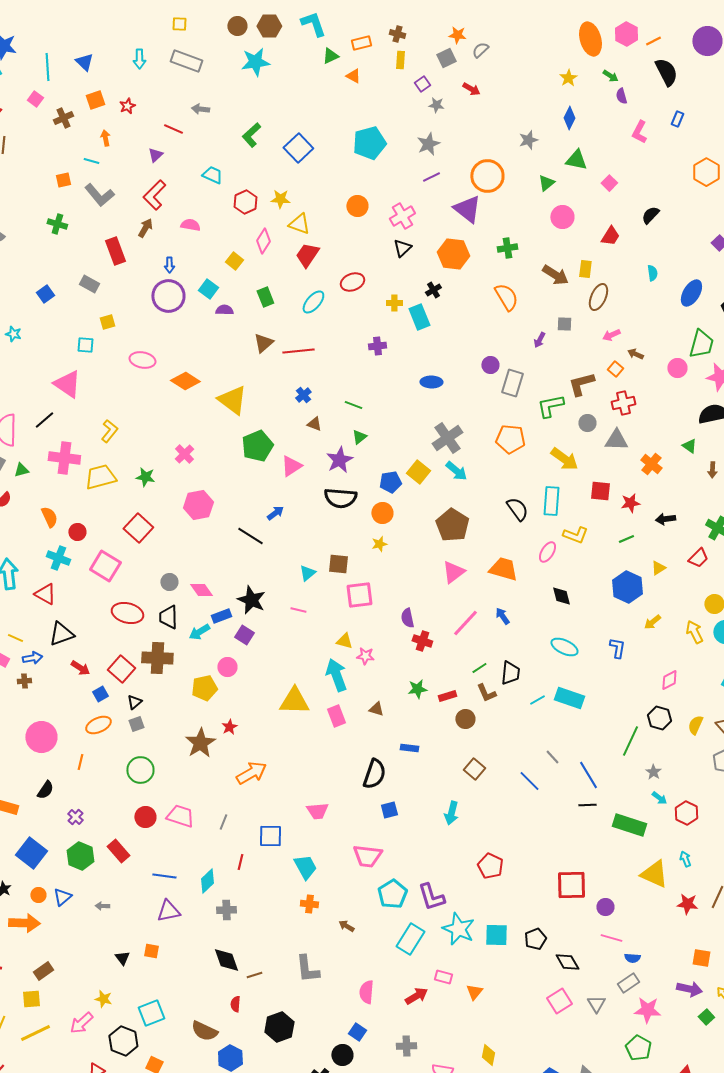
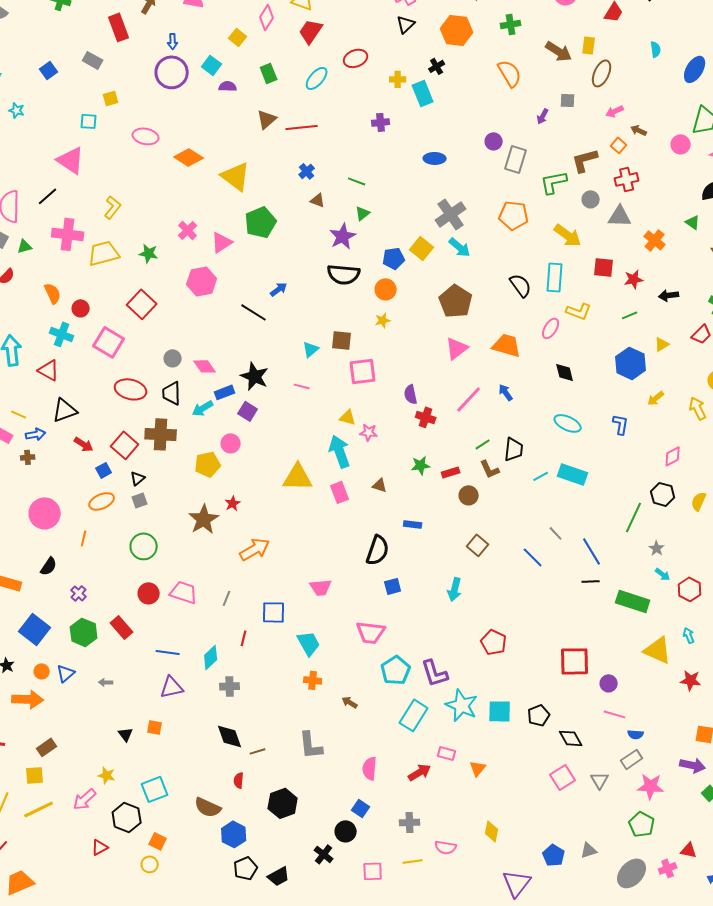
pink triangle: (291, 466) -> (222, 242), moved

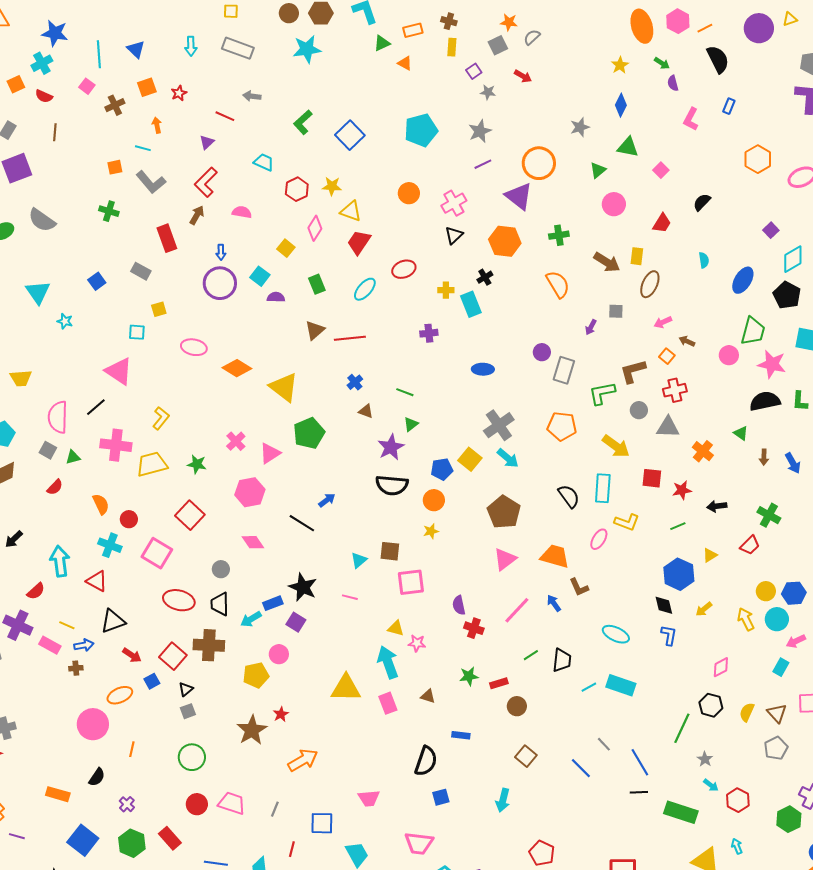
pink diamond: (205, 366) -> (253, 542), moved
black diamond: (565, 372) -> (664, 605), moved
brown L-shape: (490, 469) -> (579, 587), moved
orange ellipse: (102, 501) -> (120, 695), moved

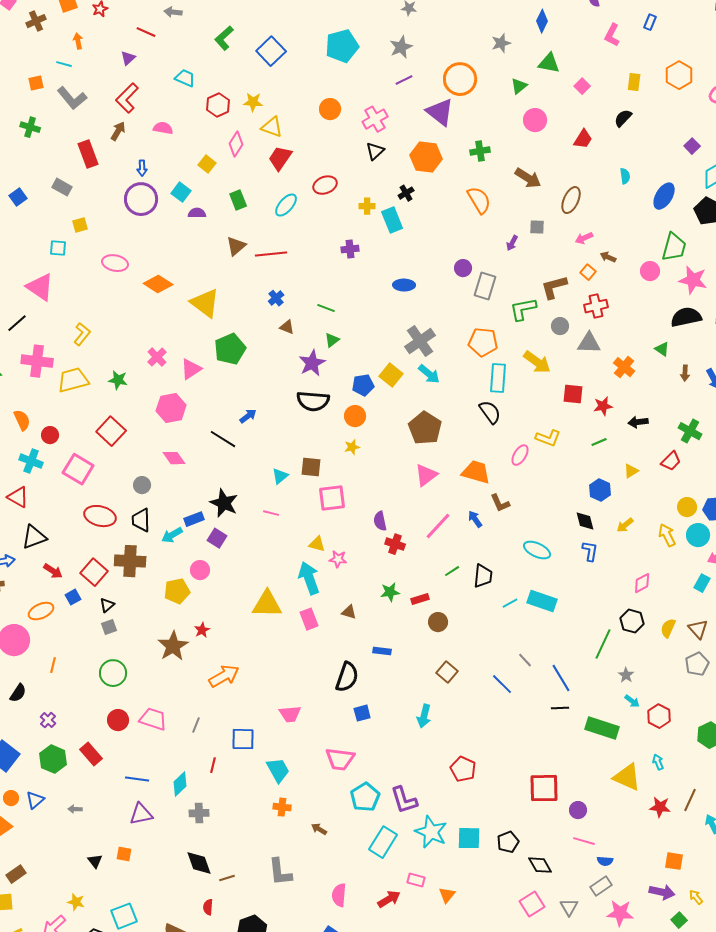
yellow rectangle: (637, 256) -> (634, 82), moved
cyan rectangle: (603, 488) -> (498, 378), moved
blue hexagon: (679, 574) -> (600, 490), size x0.7

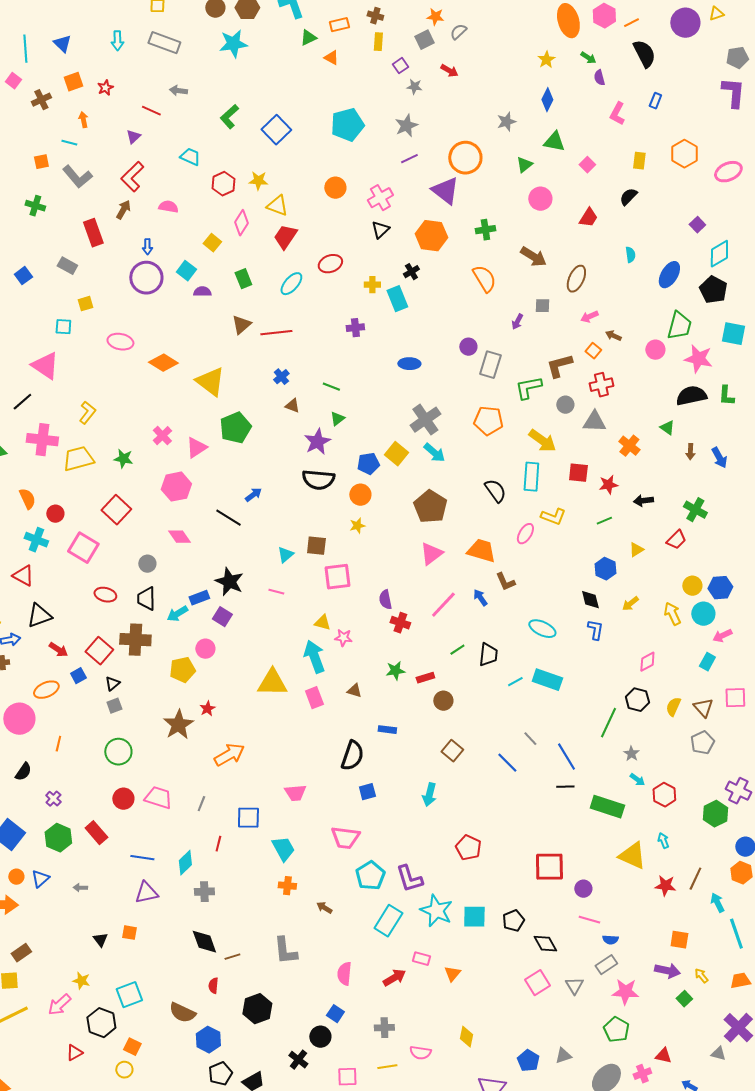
cyan rectangle: (498, 378) -> (531, 477), moved
red ellipse: (100, 516) -> (105, 595), size x0.7

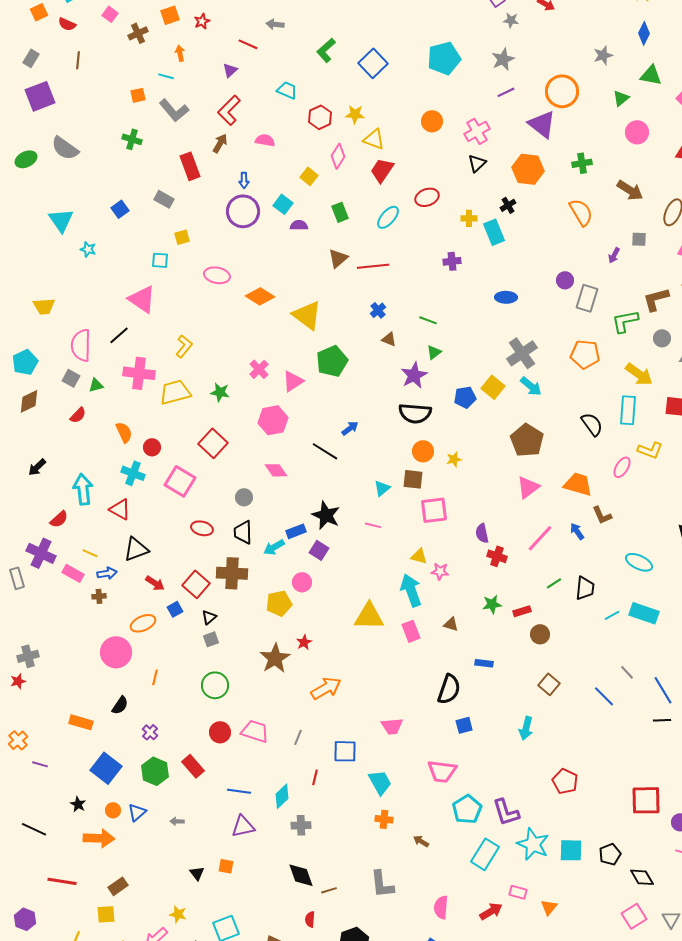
orange circle: (360, 495) -> (423, 451), moved

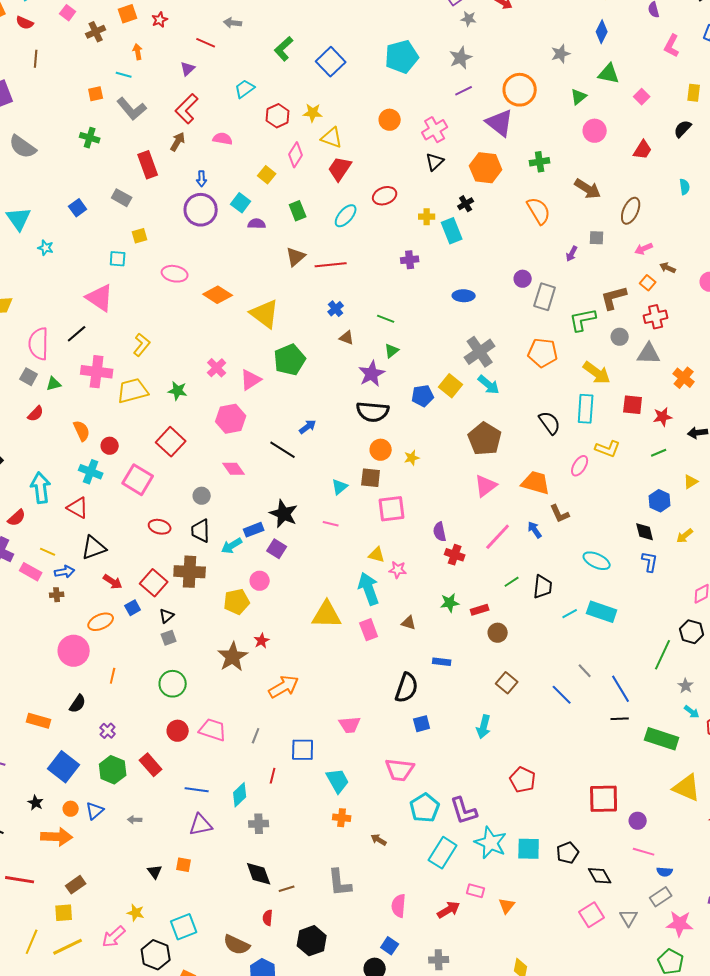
cyan trapezoid: (287, 90) -> (245, 89), turned -60

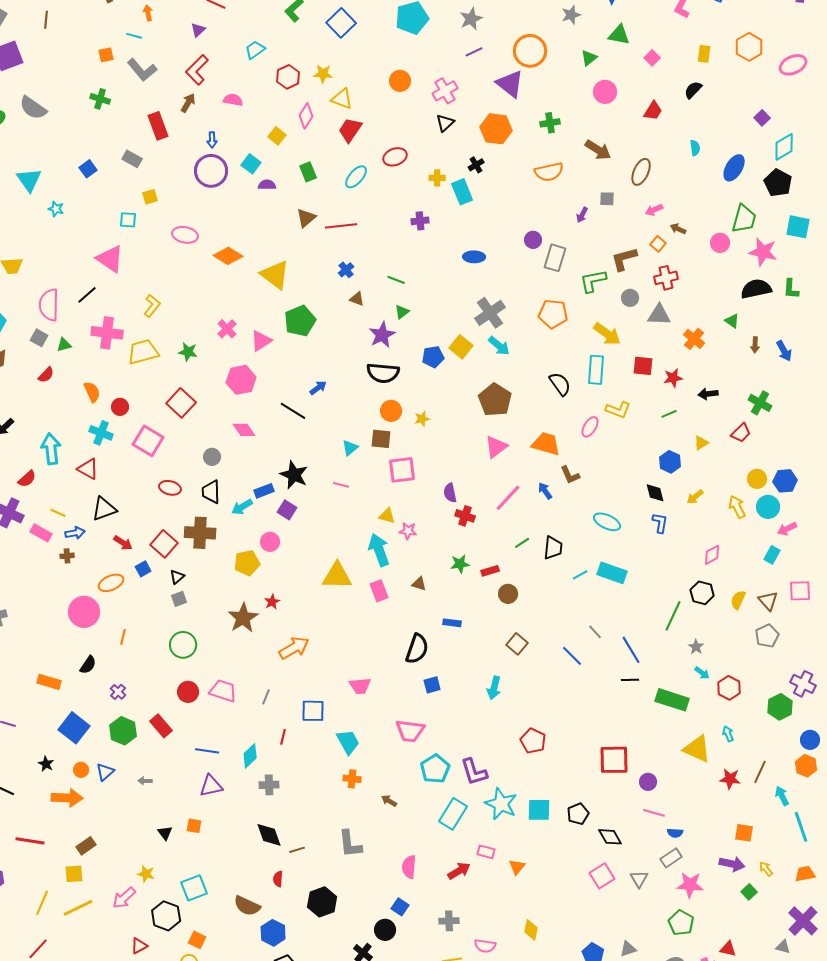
orange semicircle: (539, 211) -> (549, 172), turned 108

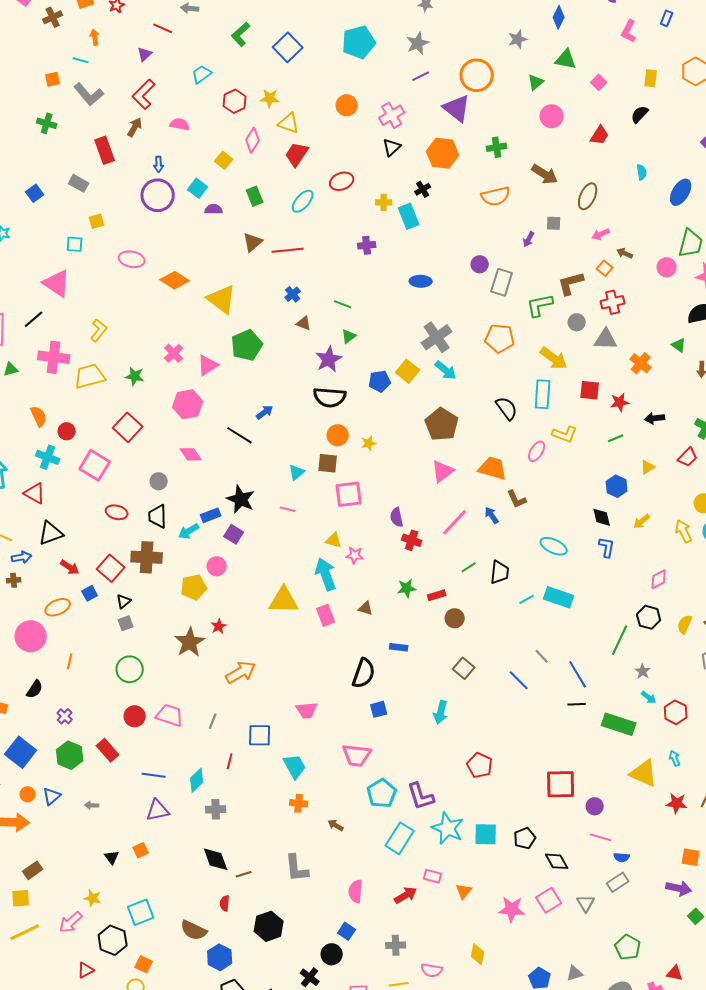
orange square: (194, 826) -> (141, 850), turned -35
pink star: (690, 885) -> (512, 909), moved

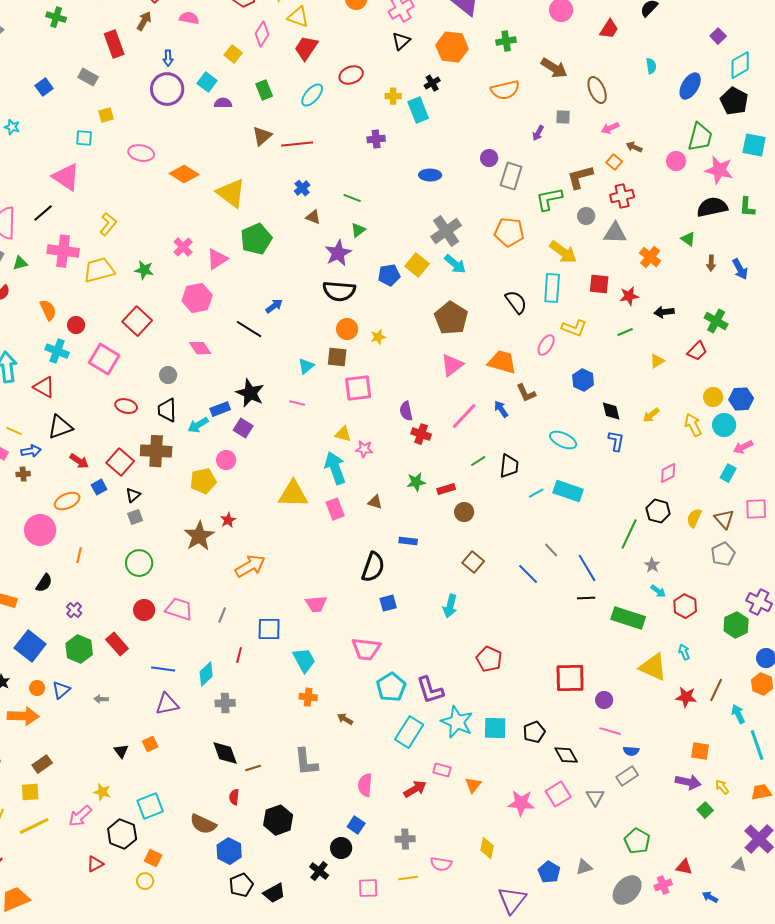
brown ellipse: (588, 196) -> (597, 90), turned -48
blue hexagon: (617, 486) -> (583, 380), moved

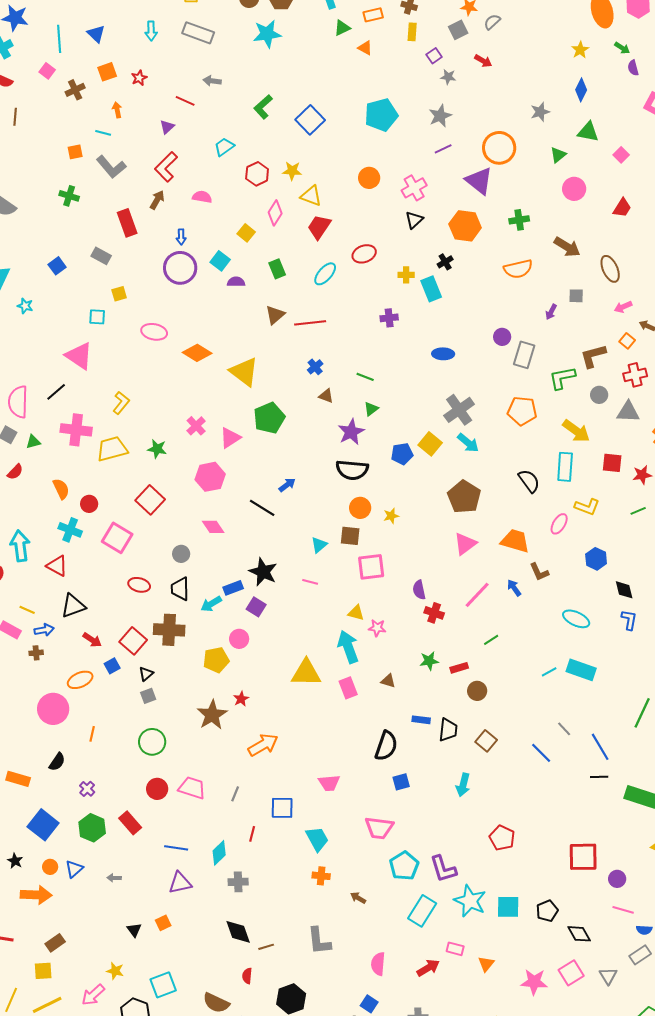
black trapezoid: (509, 466) -> (448, 730), moved

